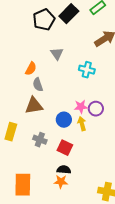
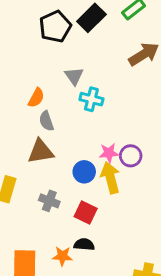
cyan cross: (87, 70) -> (91, 99), moved
yellow arrow: (82, 124) -> (110, 178), size x1.5
orange star: (61, 182) -> (62, 256), moved

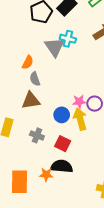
gray triangle: (74, 76) -> (54, 47), size x1.5
cyan cross: (91, 99) -> (68, 39), moved
black semicircle: (84, 244) -> (62, 166), size x1.5

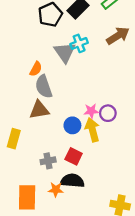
cyan cross: (68, 39) -> (79, 43), turned -35
gray semicircle: (35, 79) -> (44, 87), size x1.5
gray cross: (37, 135) -> (48, 161), moved, turned -32

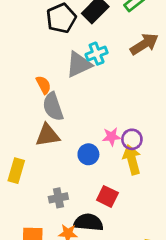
gray triangle: (65, 52) -> (79, 64), turned 40
orange semicircle: (36, 69) -> (43, 85), turned -56
yellow arrow: (92, 130) -> (132, 160), moved
red square: (74, 156) -> (107, 196), moved

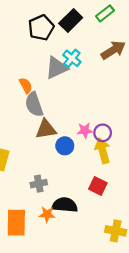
cyan cross: (97, 54) -> (72, 58), turned -30
brown triangle: (48, 135) -> (46, 129), moved
red square: (107, 196) -> (98, 186), moved

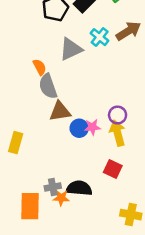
cyan cross: (72, 58) -> (100, 37), moved
pink star: (85, 130) -> (92, 127), moved
gray cross: (39, 184) -> (53, 187), moved

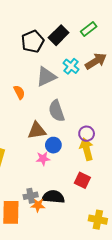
gray semicircle: (48, 86) -> (56, 111), moved
pink star: (92, 127) -> (43, 159), moved

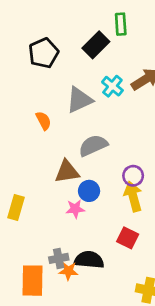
green rectangle: (89, 29) -> (121, 24), moved, turned -56
black pentagon: (33, 41) -> (44, 53), moved
gray semicircle: (56, 111) -> (93, 145), turned 85

